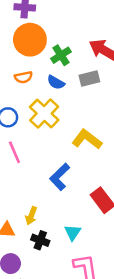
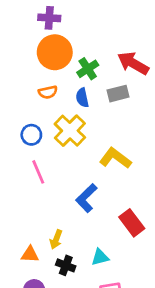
blue semicircle: (56, 82) -> (82, 98), turned 48
cyan triangle: (73, 233) -> (100, 257), turned 42

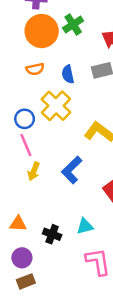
green cross: (88, 69) -> (73, 24), moved
blue circle: (31, 135) -> (25, 119), moved
yellow arrow: (56, 239) -> (34, 171), moved

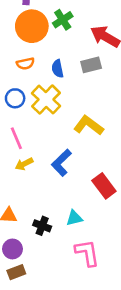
blue circle: (25, 119) -> (15, 98), moved
yellow arrow: (34, 171) -> (24, 164), turned 42

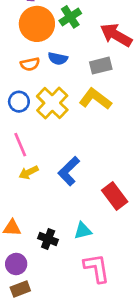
blue semicircle: (58, 69) -> (58, 59), moved, turned -66
yellow L-shape: (88, 125) -> (95, 99), moved

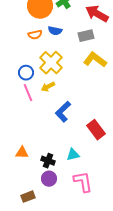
yellow L-shape: (95, 99) -> (95, 60), moved
blue circle: (19, 102) -> (26, 73), moved
yellow arrow: (29, 172) -> (48, 87), moved
purple circle: (16, 264) -> (49, 179), moved

